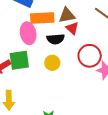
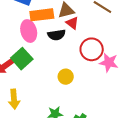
green square: (19, 60) -> (22, 59), turned -30
yellow circle: (52, 63) -> (66, 77), moved

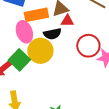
red triangle: (72, 23) -> (67, 21), turned -32
yellow circle: (66, 77) -> (40, 51), moved, size x1.6

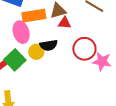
black semicircle: (52, 34) -> (49, 45), moved
yellow circle: (40, 51) -> (36, 52), size x0.6

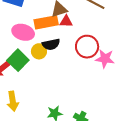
orange rectangle: (34, 16) -> (46, 22), moved
pink ellipse: (21, 32) -> (23, 32), turned -55

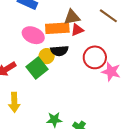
red triangle: (66, 21) -> (77, 30), turned -32
green square: (18, 60) -> (37, 68), moved

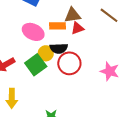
orange rectangle: (57, 28) -> (57, 26), size x0.7
red circle: (95, 57) -> (69, 63), moved

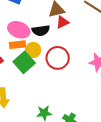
orange rectangle: (57, 26) -> (18, 45), moved
black semicircle: (59, 48) -> (41, 31), moved

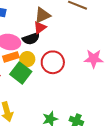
red triangle: (62, 22) -> (40, 28), moved

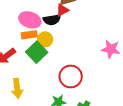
red circle: (53, 62) -> (71, 76), moved

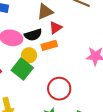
red triangle: (62, 10) -> (56, 28), moved
orange rectangle: (29, 35) -> (49, 45), moved

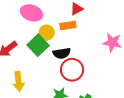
black semicircle: (33, 35) -> (62, 53), moved

